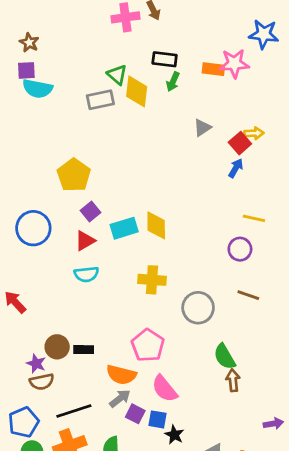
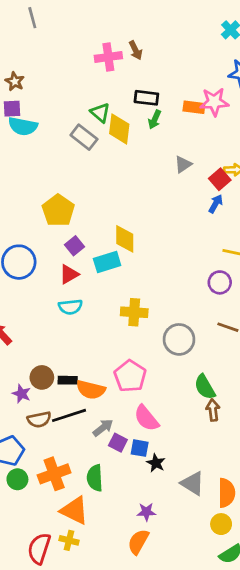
gray rectangle: (100, 100) -> (84, 137), turned 50
yellow diamond: (156, 225) -> (125, 239), moved
orange semicircle: (121, 375) -> (91, 390), moved
brown semicircle: (42, 382) -> (39, 420), moved
black line: (74, 411) -> (69, 415), moved

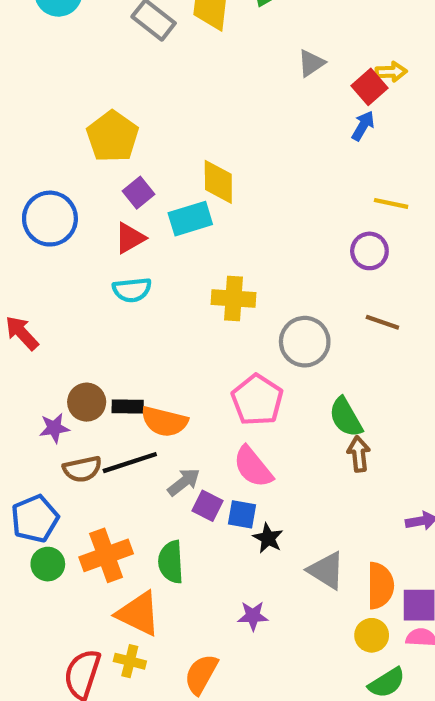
pink pentagon: (130, 376) -> (257, 400), moved
purple star: (21, 394) -> (54, 428), turned -30
orange semicircle: (138, 542) -> (201, 674), moved

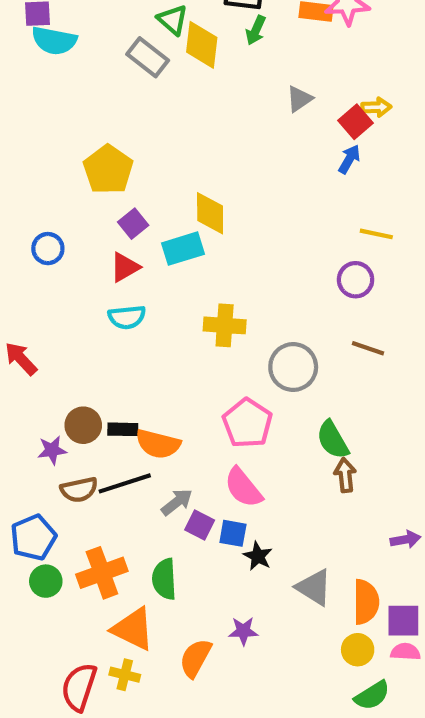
blue circle: (50, 219) -> (48, 249), size x0.6
orange semicircle: (201, 674) -> (195, 658), moved

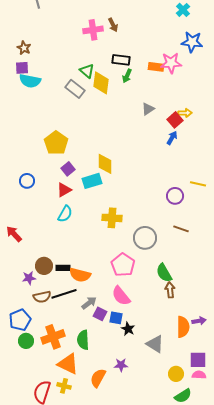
yellow line: (376, 234) -> (198, 184), moved
cyan semicircle: (127, 317) -> (65, 214), turned -54
orange semicircle: (366, 602) -> (183, 327), moved

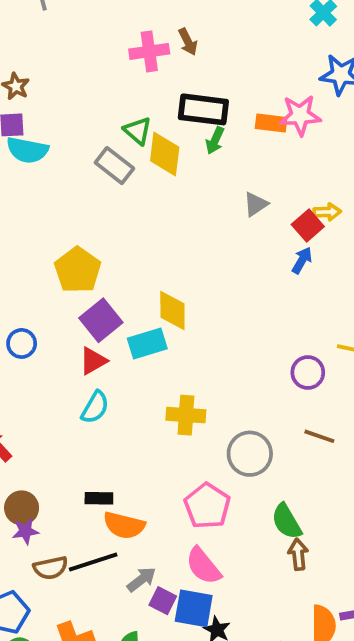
black rectangle: (121, 60) -> (203, 109), size x1.4
purple square: (68, 169) -> (101, 320), size x1.5
brown circle: (44, 266) -> (22, 508), moved
black rectangle: (63, 268) -> (99, 498), moved
blue square: (116, 318) -> (194, 608), size x1.5

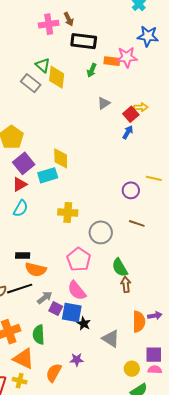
black rectangle: (203, 109) -> (84, 41), moved
green arrow: (215, 140) -> (92, 70), moved

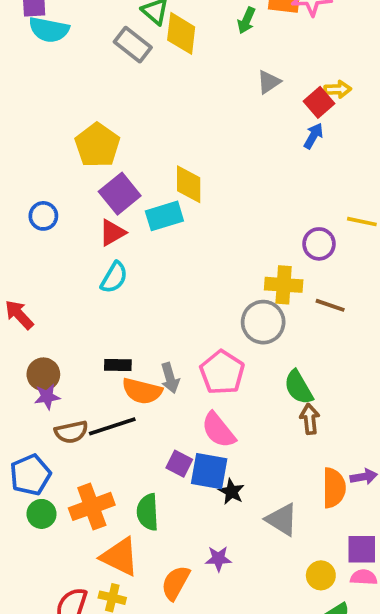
yellow cross: (68, 212) -> (284, 285), moved
gray arrow: (45, 298) -> (170, 378), moved, turned 112

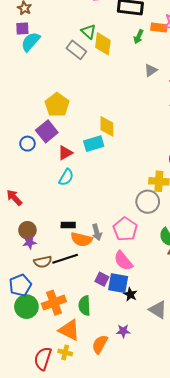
cyan semicircle: (49, 30) -> (31, 42), turned 120
purple square: (120, 194) -> (47, 131), moved
green circle: (42, 514) -> (26, 307), size x1.5

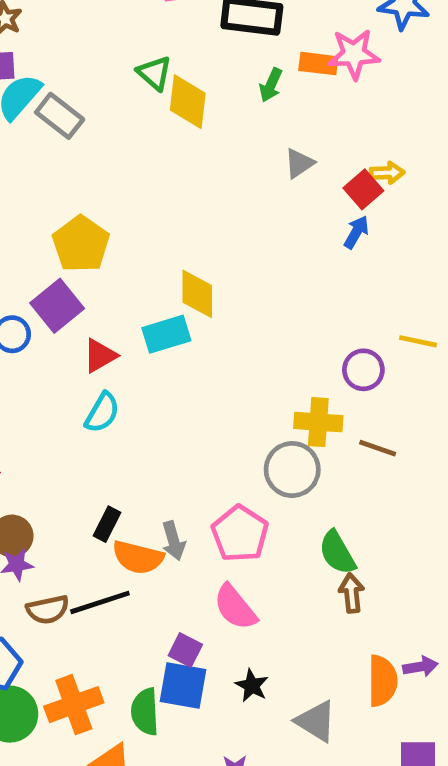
gray rectangle: (76, 50) -> (60, 116), moved
black rectangle: (68, 225) -> (107, 524), turned -64
blue square: (118, 283) -> (183, 686), moved

